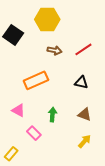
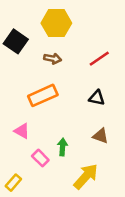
brown arrow: (55, 50) -> (53, 59), moved
green arrow: (52, 115) -> (62, 147), moved
yellow arrow: (84, 141) -> (86, 176), moved, size x1.6

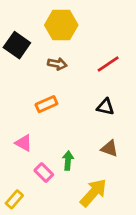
orange rectangle: (43, 95) -> (46, 104), size x0.7

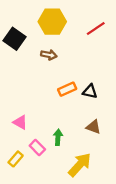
red line: (108, 64) -> (96, 28), moved
orange rectangle: (46, 104) -> (67, 89), moved
yellow rectangle: (14, 199) -> (16, 159), moved

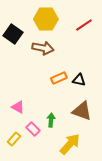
brown arrow: (49, 55) -> (43, 48), size x1.5
brown triangle: (93, 127) -> (82, 111), size x1.5

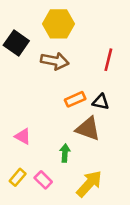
red line: (84, 25) -> (108, 60), moved, turned -42
brown triangle: (82, 111) -> (88, 129), moved
pink rectangle: (33, 129) -> (43, 180), moved

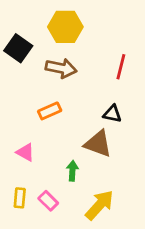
orange rectangle: (75, 99) -> (50, 111), moved
yellow rectangle: (18, 177) -> (20, 198), turned -36

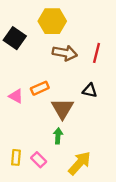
brown arrow: (61, 68) -> (65, 53), moved
brown triangle: (98, 144) -> (62, 109), moved, turned 40
pink triangle: (25, 152) -> (16, 96), moved

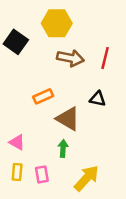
pink triangle: (16, 96) -> (17, 142), moved
brown triangle: (62, 109) -> (68, 119), turned -30
pink rectangle: (39, 160) -> (42, 174), turned 35

